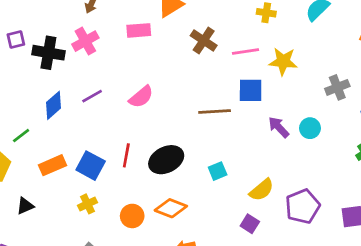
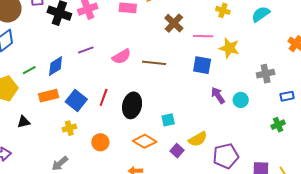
blue diamond: (54, 105) -> (56, 66), moved
brown line: (215, 112) -> (154, 63), moved
black ellipse: (166, 160) -> (132, 105), turned -60
orange diamond: (171, 208) -> (145, 141), moved
purple square: (250, 224) -> (177, 151), moved

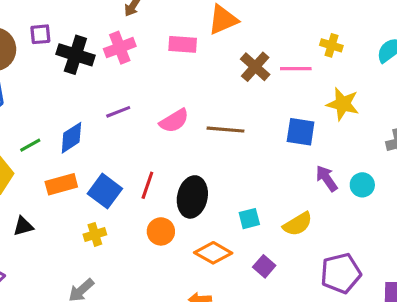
pink line: (203, 36) -> (296, 69), moved
yellow semicircle: (198, 139) -> (298, 224), moved
orange circle: (100, 142) -> (161, 231), moved

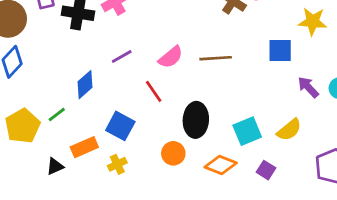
green line: (30, 145) -> (57, 114), moved
orange rectangle: (61, 184) -> (84, 147), moved
red line: (147, 185) -> (154, 91), moved, turned -45
cyan square: (249, 219) -> (247, 131), size x1.5

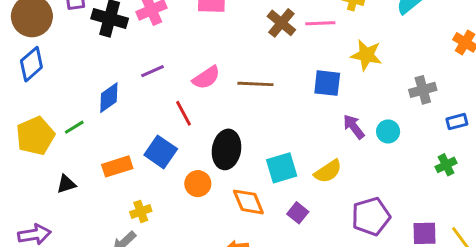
blue square: (120, 126) -> (161, 152), moved
orange rectangle: (84, 147) -> (117, 166), moved
yellow cross: (117, 164) -> (141, 211), moved
orange diamond: (221, 165) -> (248, 202), turned 40

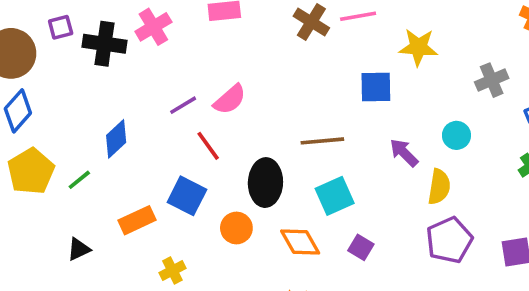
purple line: (152, 71) -> (183, 105), moved
brown line: (255, 84) -> (322, 141), moved
purple arrow: (354, 127) -> (404, 153), moved
yellow pentagon: (35, 136) -> (31, 171), moved
yellow semicircle: (328, 171) -> (439, 187), moved, turned -40

